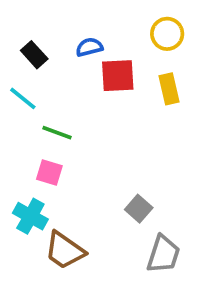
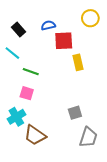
yellow rectangle: (169, 89) -> (78, 62), moved
gray square: (139, 209) -> (75, 113), turned 32
cyan cross: (30, 216) -> (16, 117), turned 30

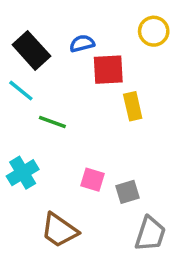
black rectangle: (18, 29) -> (31, 50), size x1.5
pink square: (27, 93) -> (93, 180), moved
cyan cross: (16, 117) -> (23, 173), moved

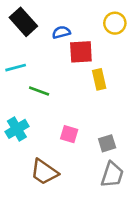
black rectangle: (31, 50) -> (23, 22), moved
cyan line: (21, 91) -> (16, 68), turned -54
gray square: (127, 192) -> (107, 143), moved

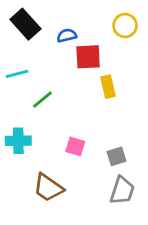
green line: (39, 91) -> (43, 99), turned -60
cyan cross: (17, 129) -> (18, 141), turned 30

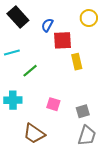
blue semicircle: (67, 35) -> (47, 25), turned -48

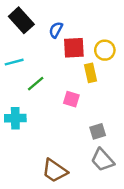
yellow circle: (89, 18) -> (105, 50), moved
pink square: (53, 104) -> (71, 99), moved
brown trapezoid: (34, 134) -> (55, 171), moved
gray trapezoid: (87, 136) -> (102, 160), turned 120

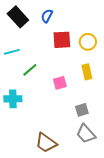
blue semicircle: (56, 30) -> (47, 16), moved
yellow rectangle: (91, 73) -> (87, 72), moved
pink square: (71, 99) -> (60, 83), turned -32

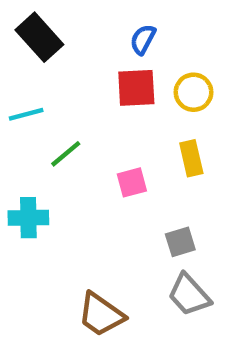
blue semicircle: (47, 16) -> (143, 39), moved

